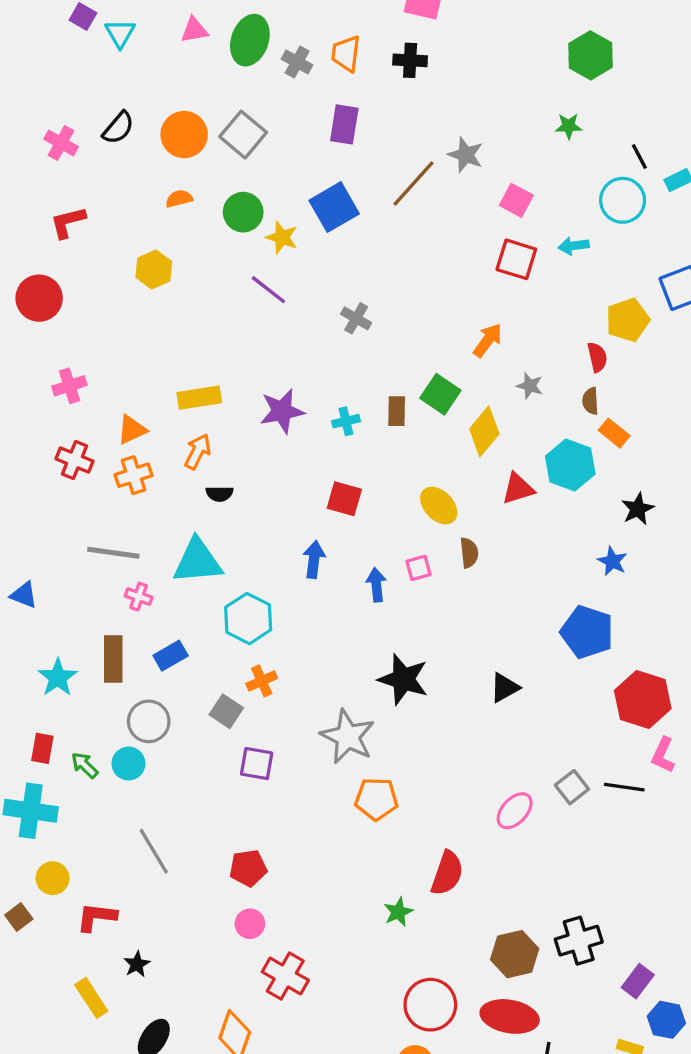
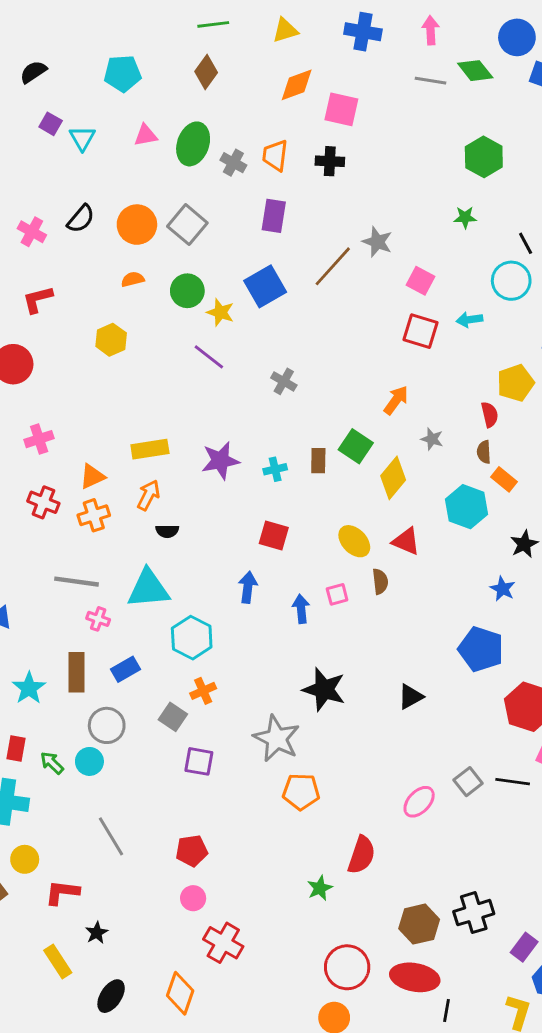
red triangle: (518, 489) -> (406, 541), moved, turned 40

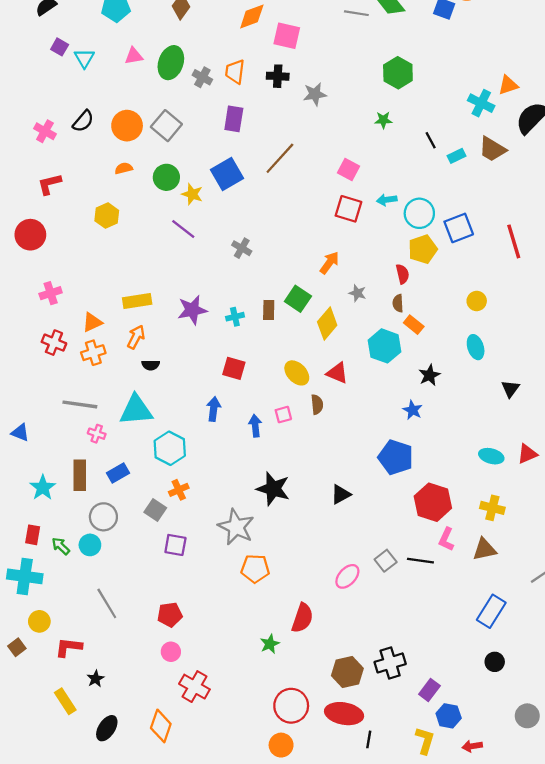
gray star: (377, 242) -> (315, 94), moved, turned -30
cyan circle: (511, 281) -> (419, 213), moved

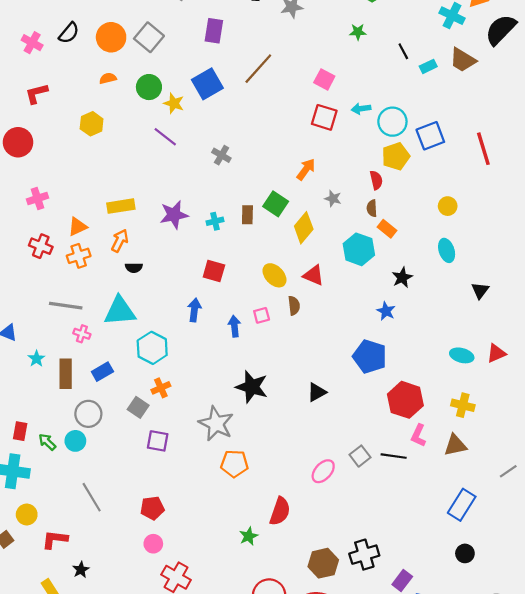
cyan star: (43, 488) -> (36, 359), moved, size x0.7

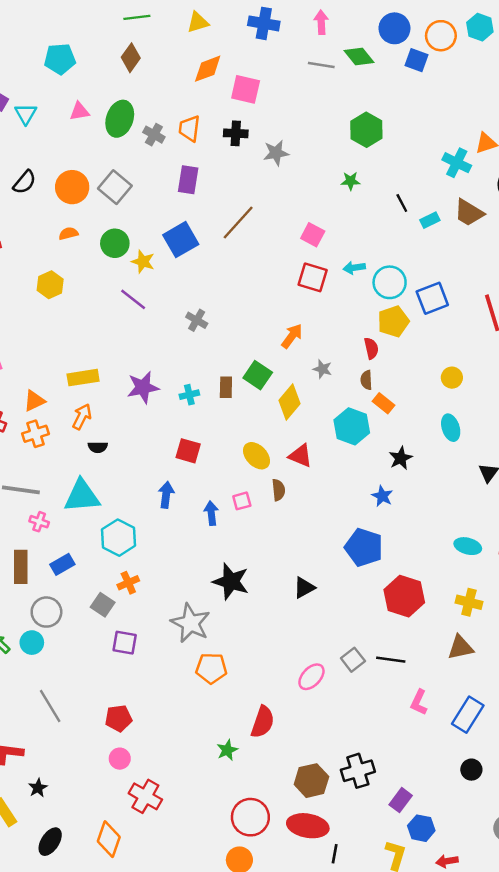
pink L-shape: (418, 435) -> (419, 702), moved

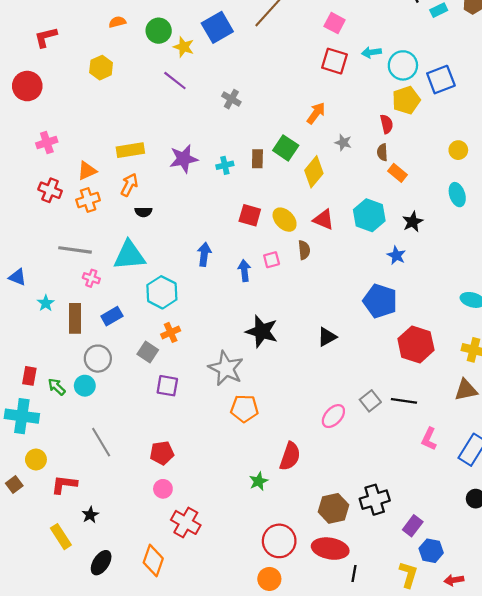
cyan hexagon: (352, 426) -> (369, 215), moved
red square: (188, 451) -> (250, 215), moved

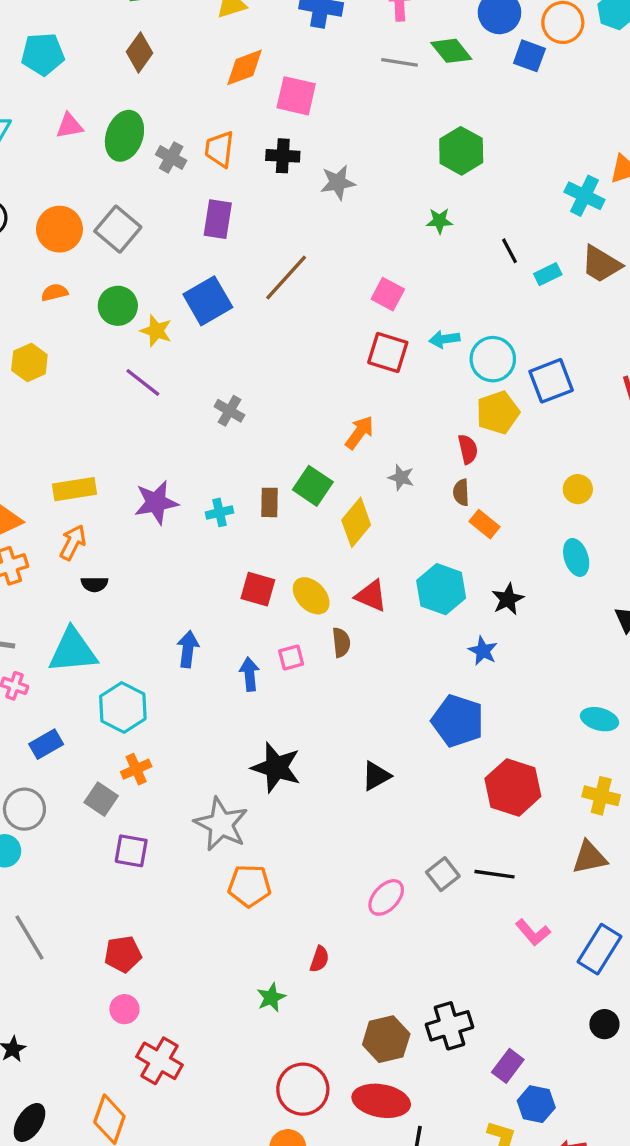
pink L-shape: (429, 439) -> (533, 932), turned -65
red semicircle: (290, 456) -> (319, 959), size x0.6

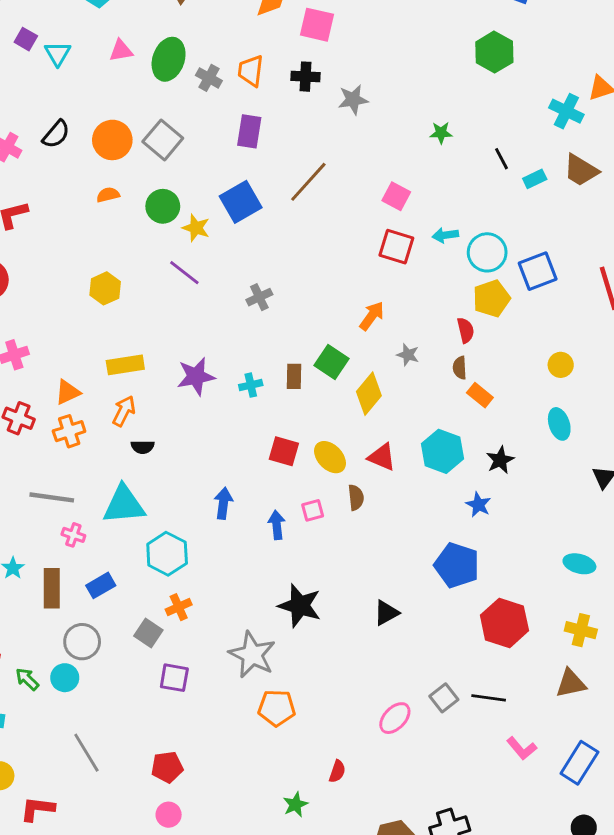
green hexagon: (461, 151) -> (494, 52), moved
yellow hexagon: (29, 362) -> (105, 288), moved
gray cross: (229, 411) -> (259, 297), turned 35

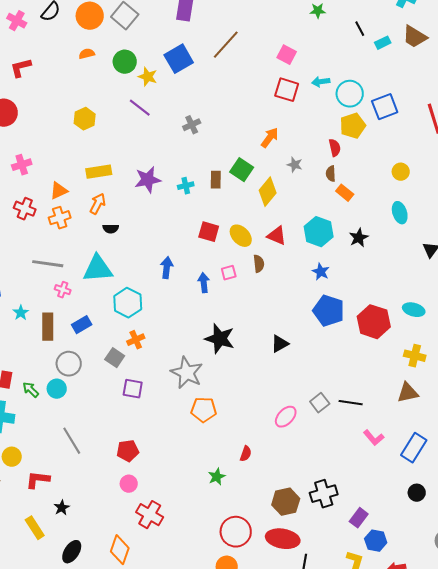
blue star: (478, 505) -> (321, 272), moved
red hexagon: (504, 623) -> (374, 322), moved

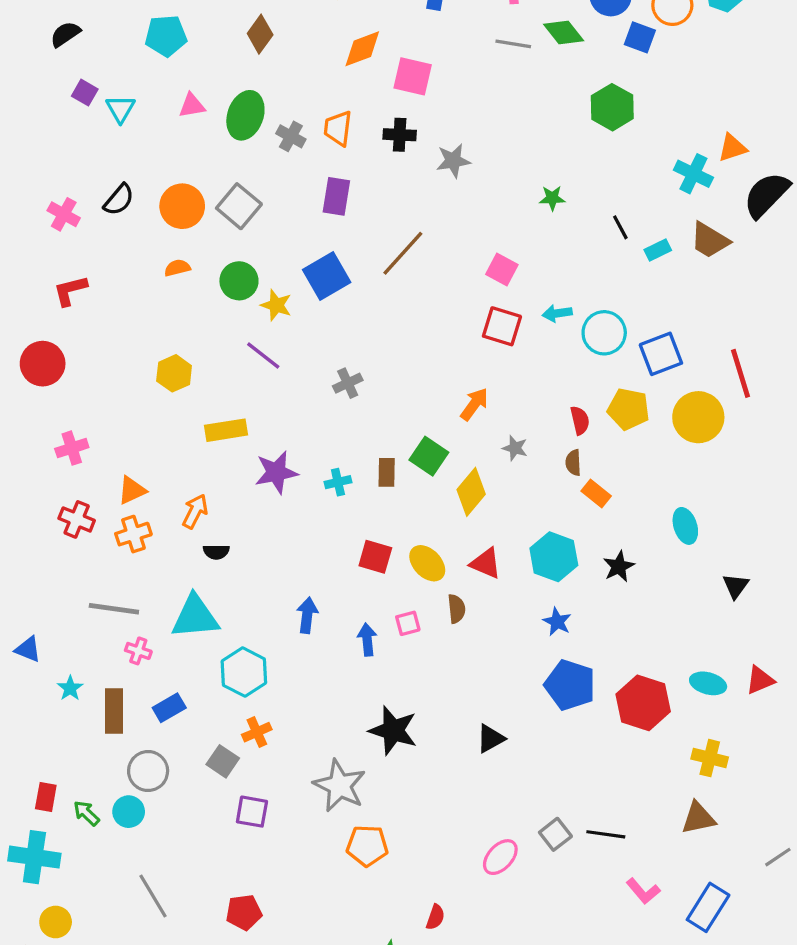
yellow pentagon: (353, 126) -> (629, 409), moved, turned 30
yellow rectangle: (99, 172) -> (226, 430), moved
yellow circle: (401, 172) -> (698, 417), moved, size x1.8

